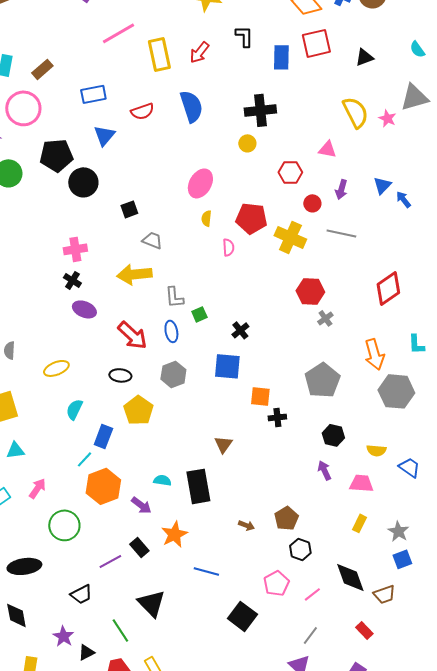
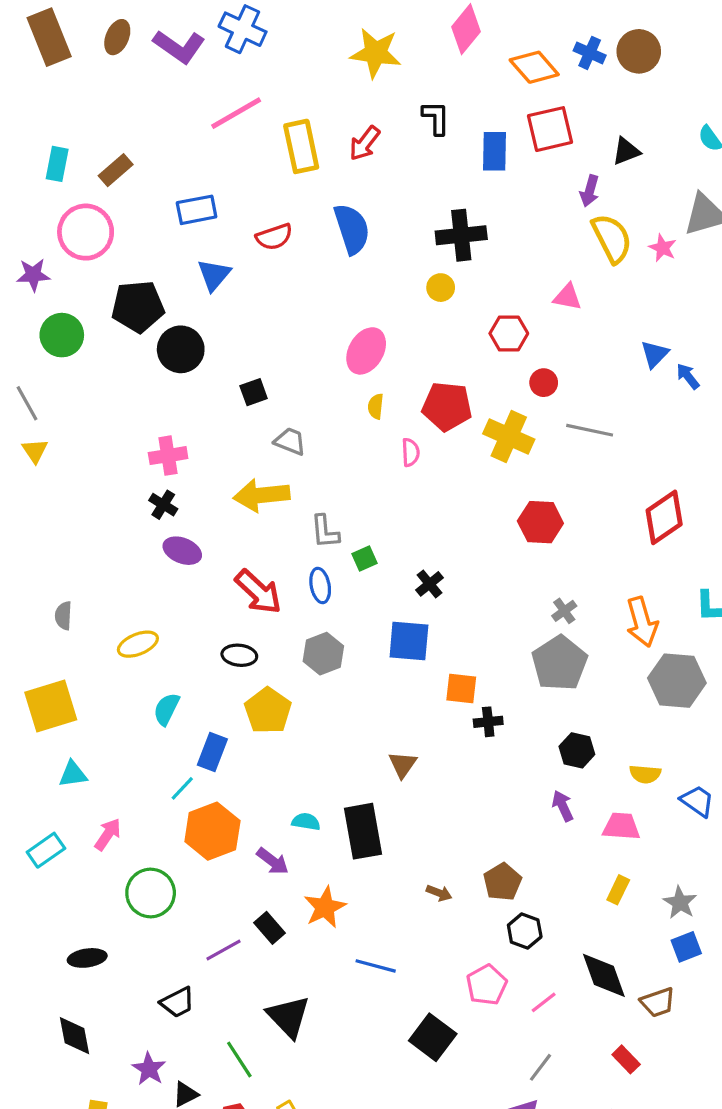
purple arrow: (341, 189) -> (590, 191), moved
gray cross: (325, 318) -> (564, 611), moved
black ellipse: (24, 566) -> (87, 958), size x0.7

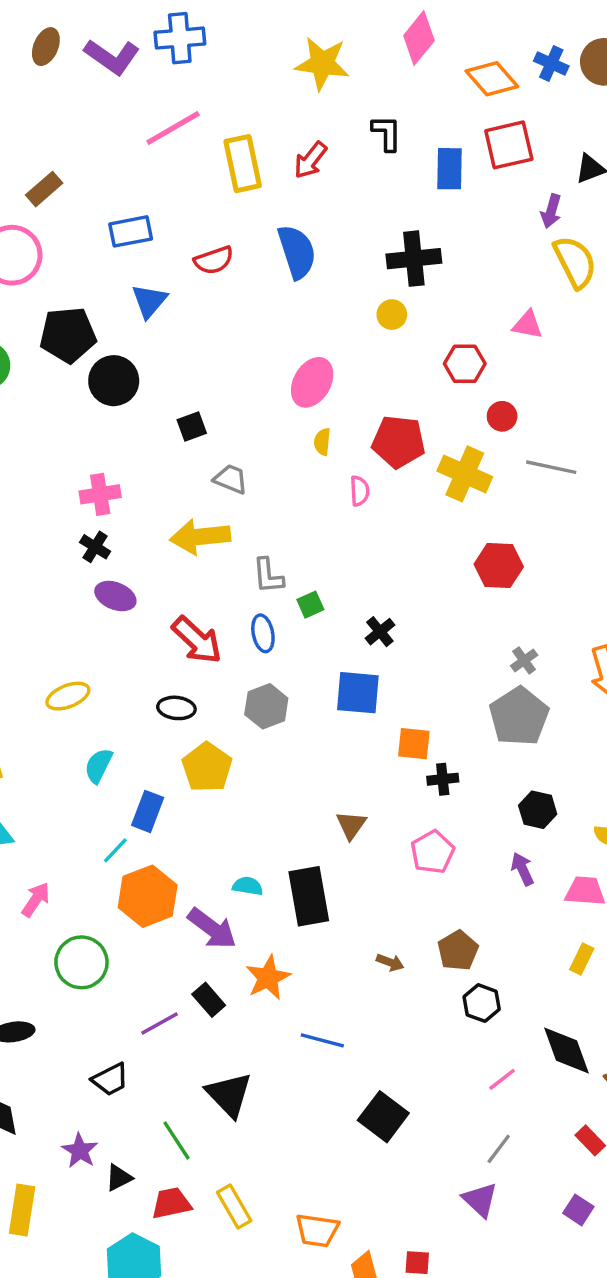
blue cross: (243, 29) -> (180, 38), turned -30
purple arrow: (273, 861) -> (212, 928), size x1.4
pink pentagon: (487, 985) -> (433, 852), moved

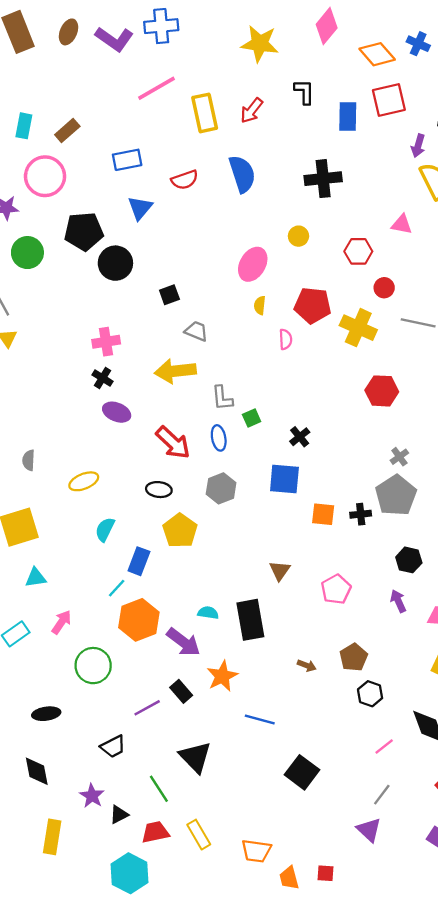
yellow circle: (392, 315) -> (298, 236), moved
black cross: (443, 779) -> (361, 514), moved

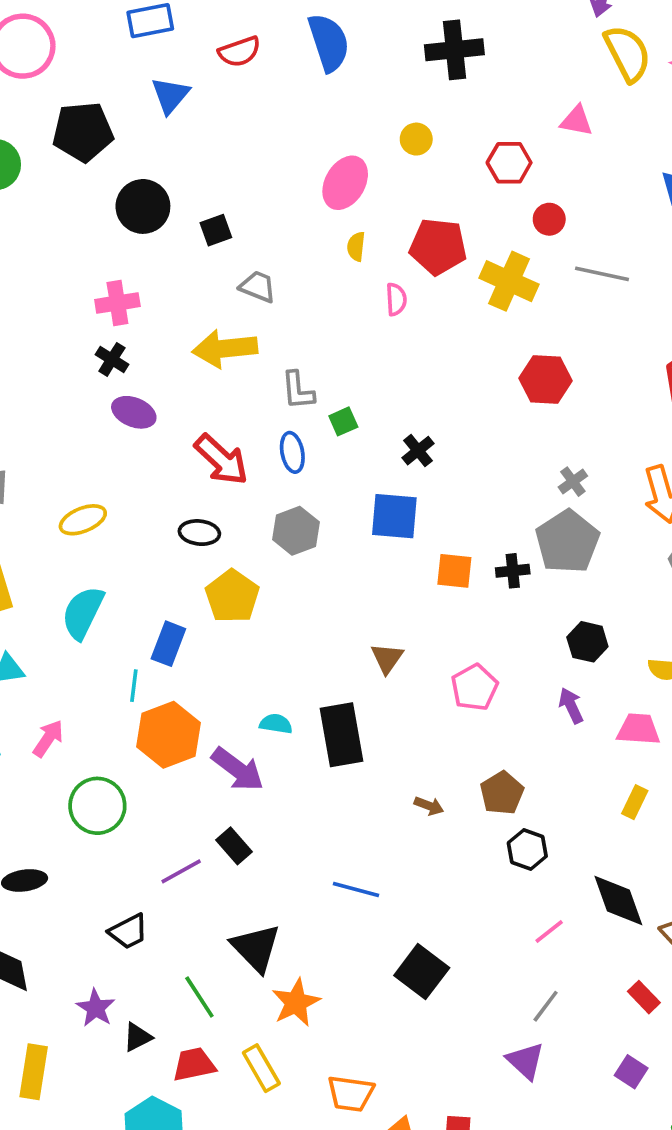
black circle: (115, 263) -> (143, 206), moved
cyan semicircle: (105, 529) -> (83, 613), moved, size x1.4
cyan line: (117, 588) -> (134, 686), turned -36
orange star: (222, 676) -> (296, 1003), moved

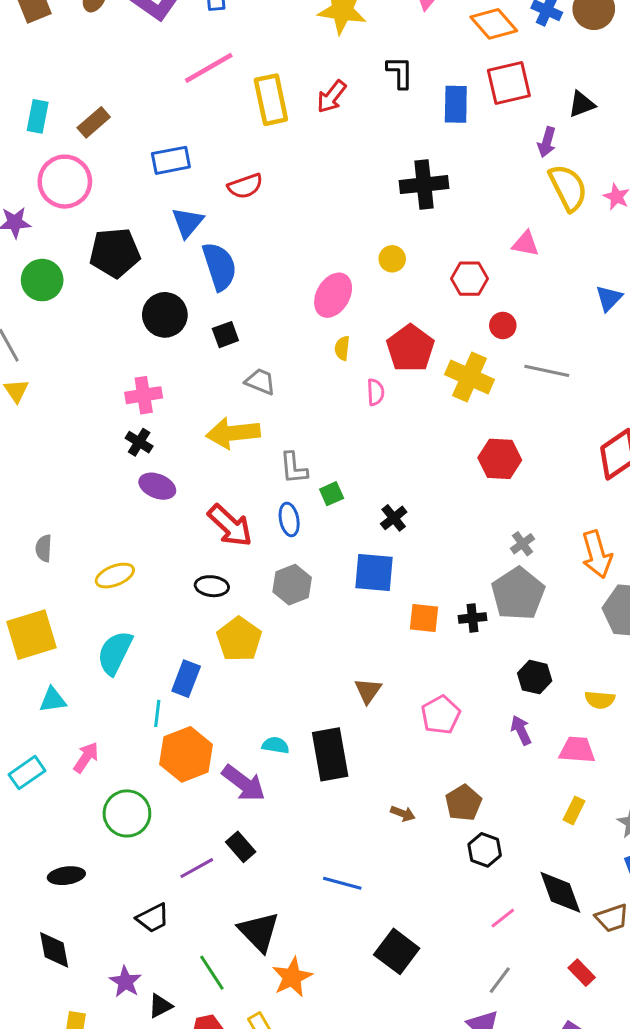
blue semicircle: (329, 43) -> (219, 266), moved
red pentagon: (438, 247) -> (410, 348), turned 30

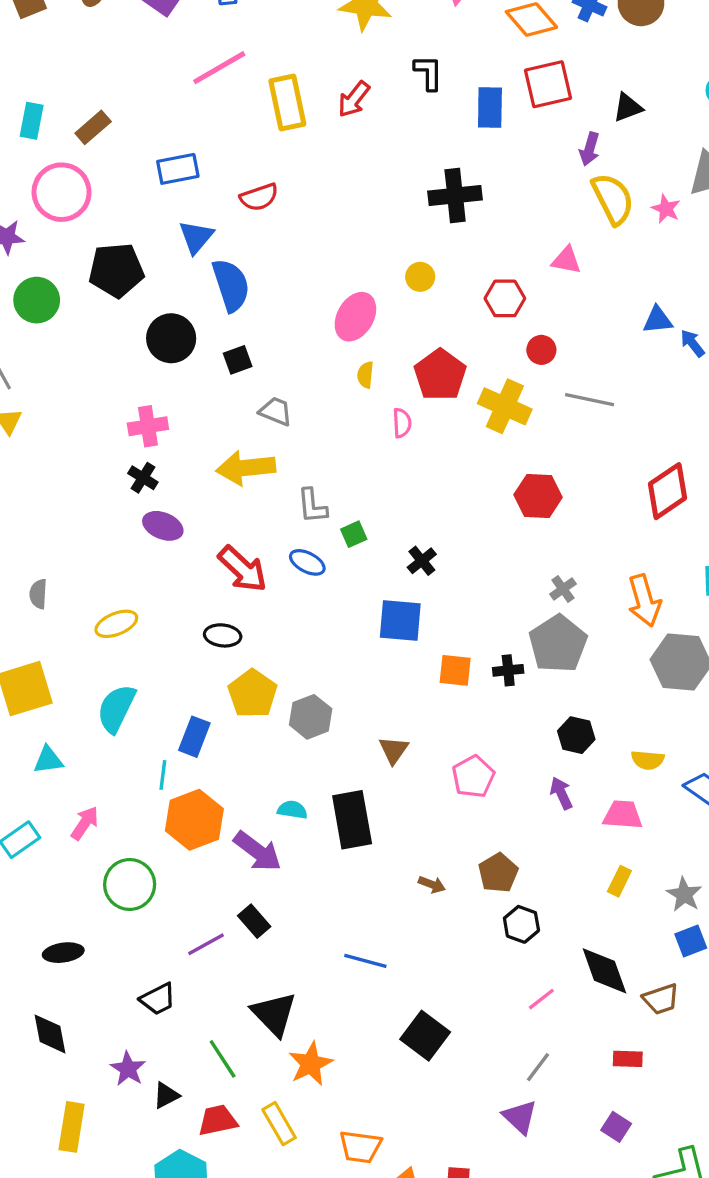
blue triangle: (609, 298) -> (658, 320), turned 40
blue ellipse: (289, 519) -> (307, 562), turned -52
gray hexagon: (292, 585) -> (311, 717), moved
red rectangle: (582, 973) -> (628, 1059), turned -44

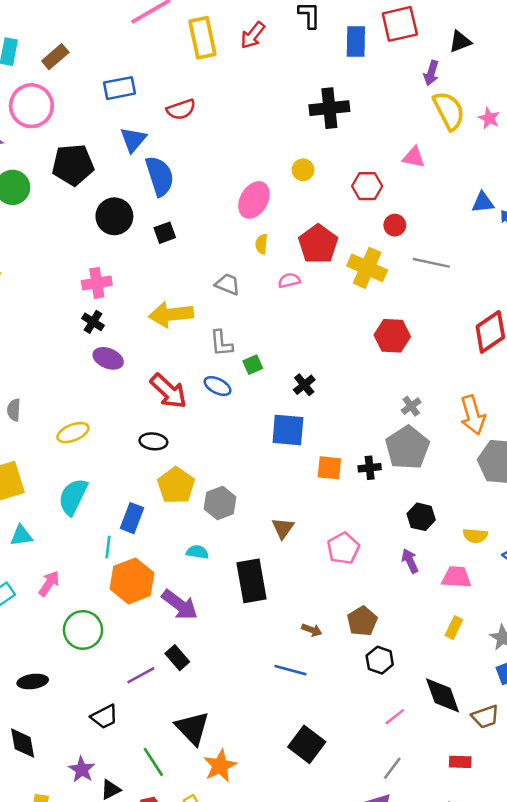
gray trapezoid: (276, 411) -> (228, 284), moved
pink semicircle: (402, 423) -> (289, 280), turned -100
cyan semicircle: (292, 810) -> (197, 552), moved
blue line: (365, 961) -> (290, 670), moved

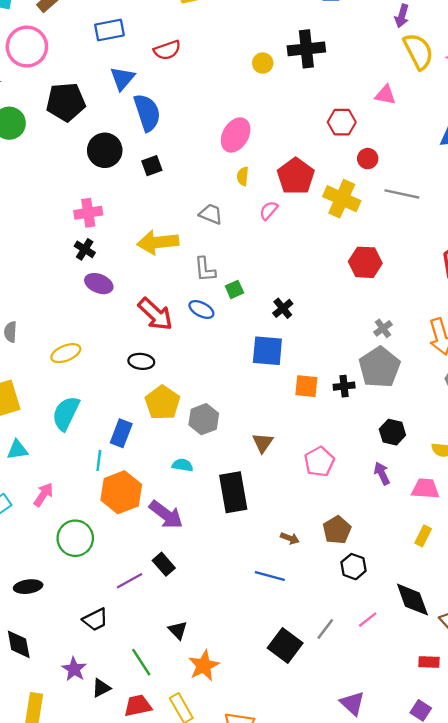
yellow circle: (303, 170) -> (263, 63), moved
pink semicircle: (289, 280) -> (269, 210), turned -36
black triangle: (192, 728) -> (178, 630), size x0.6
gray line: (392, 768) -> (325, 629), moved

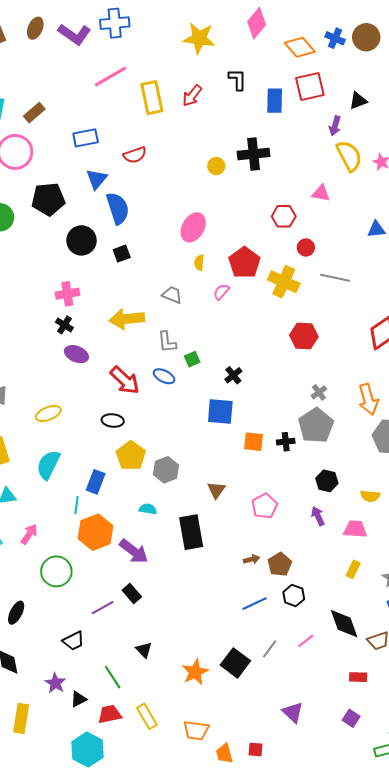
brown arrow: (290, 538) -> (252, 559), moved, turned -35
blue line: (270, 576) -> (255, 604), moved, turned -40
black ellipse: (28, 587) -> (16, 613), turned -55
orange star: (204, 666) -> (195, 672), moved

